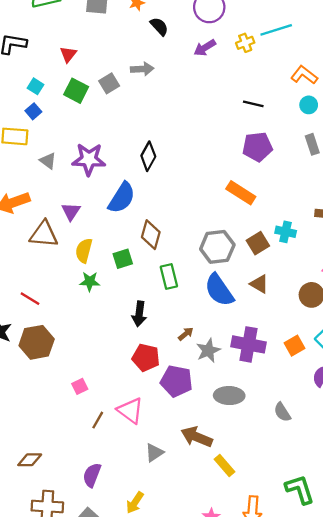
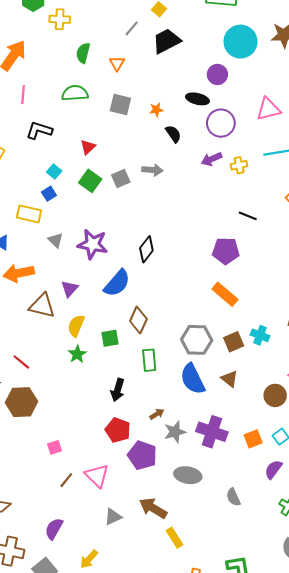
yellow cross: (245, 43) -> (239, 165), moved
purple pentagon: (257, 147) -> (226, 251), moved
green star: (90, 281) -> (77, 354), turned 30

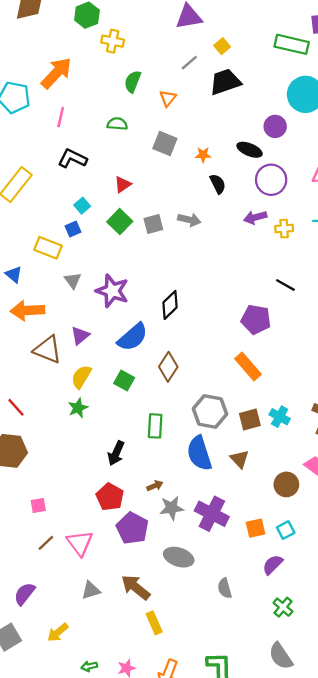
green semicircle: (75, 93) -> (117, 124), size x0.7
brown diamond: (138, 320) -> (168, 367), moved
green square: (110, 338) -> (124, 380), moved, turned 30

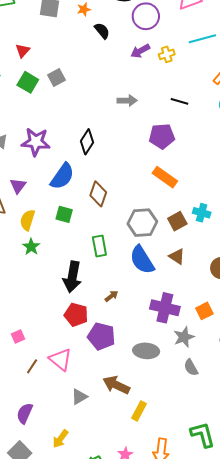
gray arrow: (189, 220) -> (127, 101), moved
black arrow: (116, 453) -> (72, 277), size x1.4
gray star: (172, 508) -> (184, 337), moved
yellow rectangle: (154, 623) -> (139, 411), turned 66

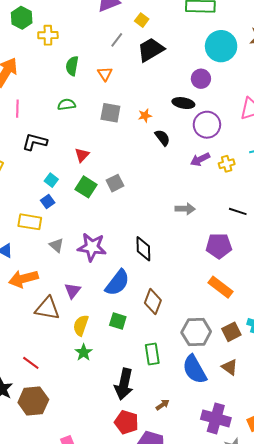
black diamond: (87, 142) -> (143, 249), turned -35

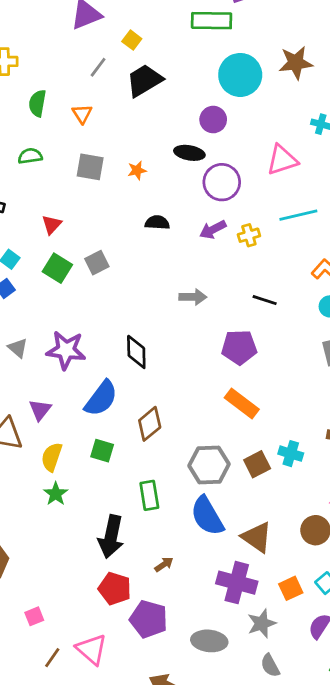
black semicircle: (162, 138) -> (157, 223), moved, turned -48
brown diamond: (153, 302) -> (150, 424), turned 30
brown triangle: (230, 367) -> (257, 537), moved, size x1.4

